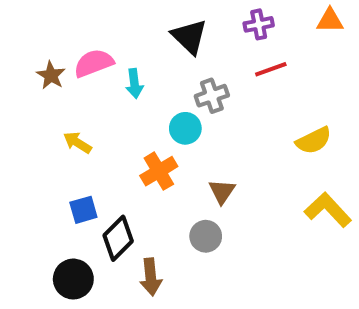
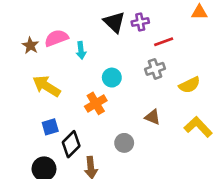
purple cross: (259, 24) -> (140, 22), moved
gray cross: (212, 96) -> (155, 69), moved
yellow arrow: (77, 143) -> (46, 86), size x1.6
brown triangle: (222, 191) -> (153, 117), moved, turned -42

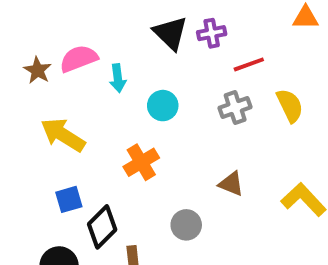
cyan circle: (112, 78) -> (163, 106), moved
yellow semicircle: (190, 85) -> (290, 106), moved, turned -90

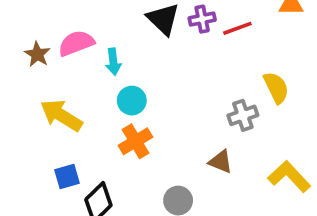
red line: (249, 64) -> (237, 28), moved
cyan circle: (163, 106) -> (132, 101), moved
gray cross: (235, 108) -> (243, 115), moved

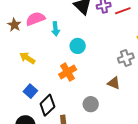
cyan circle: (132, 101) -> (78, 46), moved
yellow arrow: (61, 115) -> (27, 58), size x0.7
blue square: (67, 176) -> (30, 91), turned -32

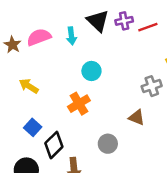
cyan arrow: (56, 29) -> (71, 36), moved

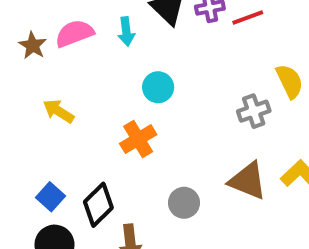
brown triangle: (137, 117) -> (248, 181), moved, size x1.5
blue square: (33, 127) -> (51, 197), moved

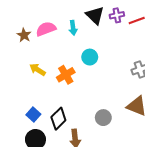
orange cross: (138, 139) -> (66, 75), moved

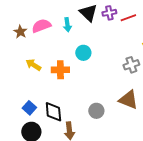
orange cross: (66, 75) -> (60, 70), turned 30
black diamond: (58, 119) -> (53, 112), turned -50

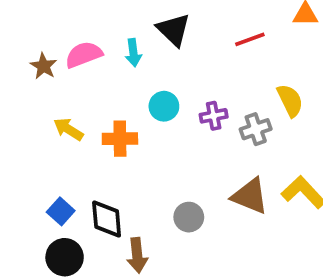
purple cross: (109, 13) -> (214, 116), moved

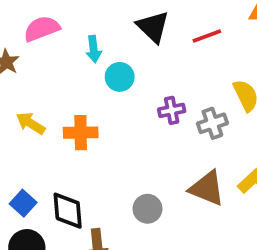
black triangle: (173, 30) -> (153, 27), moved
pink semicircle: (84, 55) -> (42, 29), moved
cyan circle: (164, 106) -> (120, 77), moved

